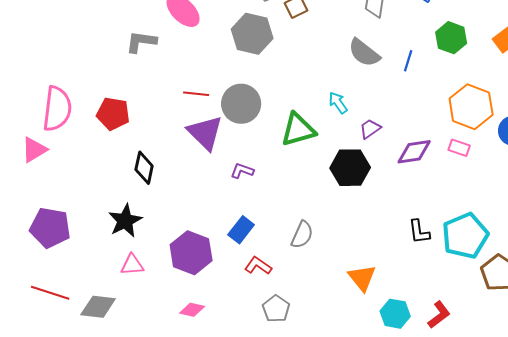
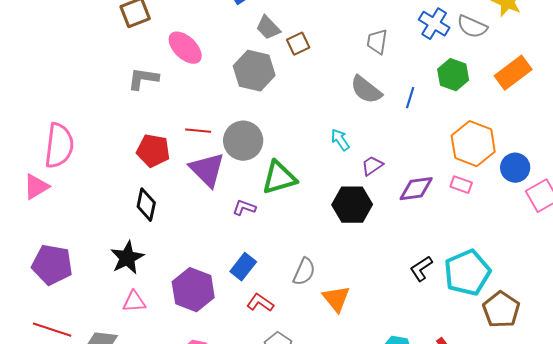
red pentagon: (113, 114) -> (153, 151), moved
green triangle: (298, 130) -> (279, 178), moved
black L-shape: (419, 232) -> (421, 269), turned 64
orange triangle: (362, 278) -> (336, 299), moved

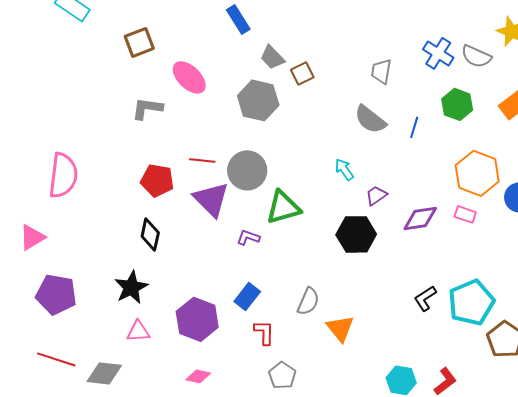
pink triangle: (36, 187) -> (32, 237), moved
red L-shape: (260, 303) -> (264, 332), turned 56

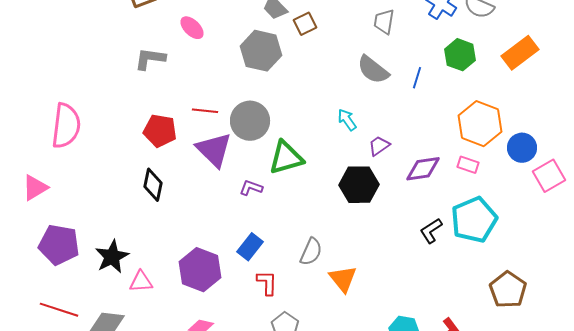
pink ellipse: (189, 77) -> (192, 28), size x0.7
black star: (131, 287) -> (112, 257), moved
black L-shape: (425, 298) -> (431, 231), moved
cyan pentagon: (471, 302) -> (474, 220), moved

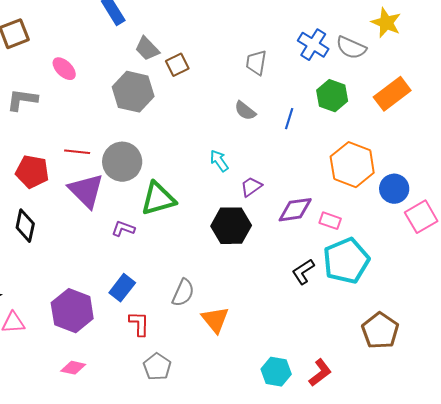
gray semicircle: (373, 70) -> (245, 111), size x0.7
pink rectangle: (468, 165) -> (330, 221), moved

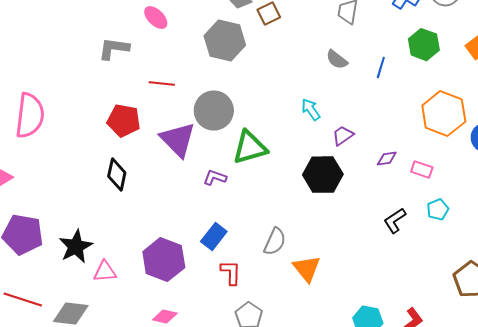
red line: (77, 152) -> (162, 84), moved
purple diamond: (295, 210) -> (387, 159), size x0.6
cyan pentagon: (346, 261) -> (438, 210), size x0.5

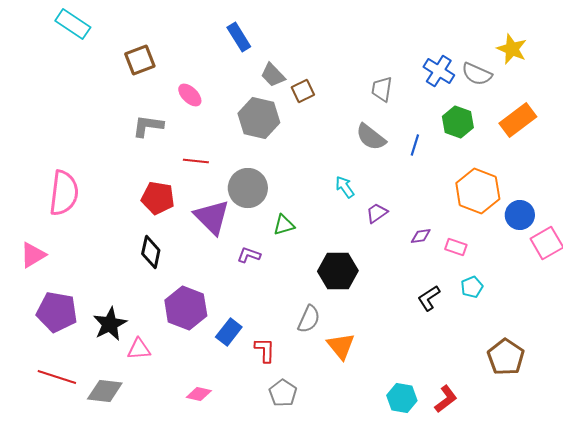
gray semicircle: (337, 60) -> (371, 137), size x1.4
green triangle: (250, 148) -> (284, 225), size x0.6
black hexagon: (323, 175) -> (338, 271), moved
blue rectangle: (214, 237) -> (229, 332), moved
purple hexagon: (164, 260) -> (186, 308), moved

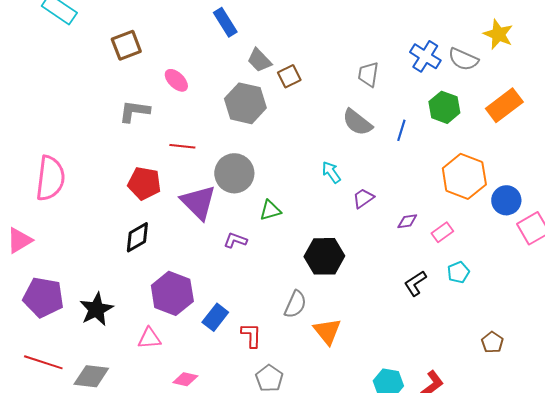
pink rectangle: (456, 247) -> (442, 232), turned -55
black diamond: (151, 252) -> (137, 237), turned 48
pink triangle: (139, 349) -> (149, 338), moved
brown pentagon: (506, 357) -> (492, 342), size x0.6

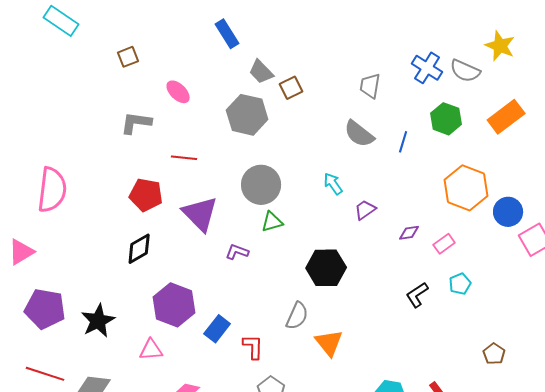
brown square: (126, 45) -> (128, 57), size x0.7
gray circle: (234, 173) -> (261, 185), moved

